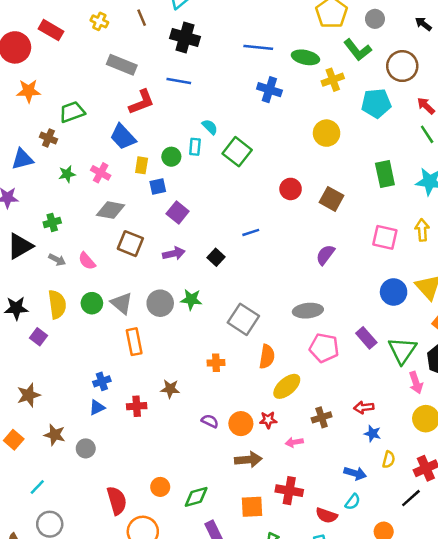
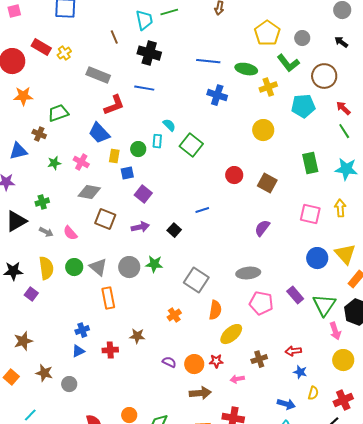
yellow cross: (99, 21) -> (64, 53), moved, turned 32
orange cross: (216, 363) -> (174, 315), turned -32

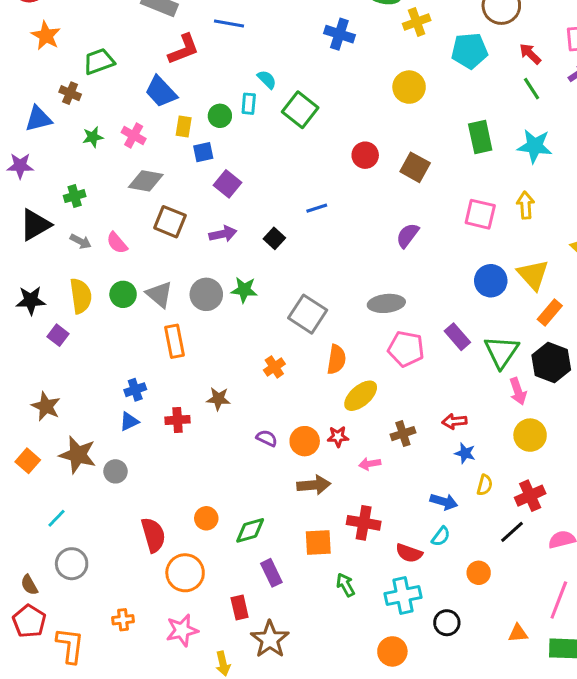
orange star: (23, 96) -> (46, 36), turned 30
brown star: (23, 341) -> (46, 406), turned -30
brown star: (44, 373) -> (78, 455), size x1.4

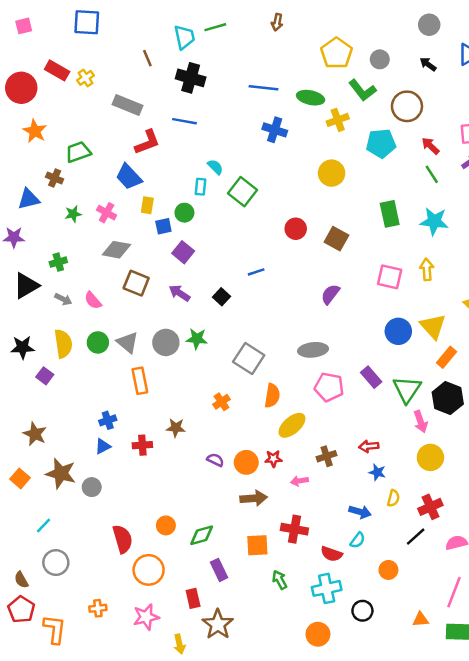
green circle: (220, 116) -> (184, 213), moved
purple arrow: (223, 234) -> (179, 293), turned -135

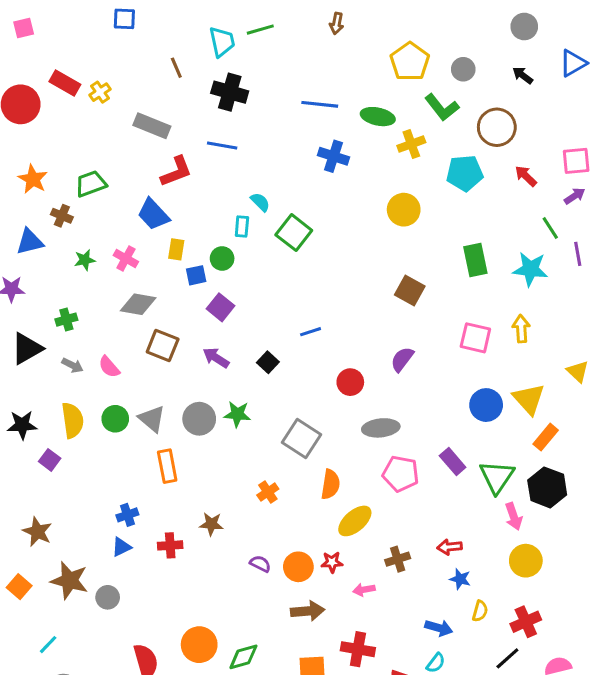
blue square: (87, 22) -> (124, 19), moved, size x0.7
orange star: (35, 131) -> (33, 179), moved
green line: (432, 174) -> (550, 228), moved
red circle: (296, 229) -> (350, 382), moved
orange circle: (166, 525) -> (199, 645), size x1.5

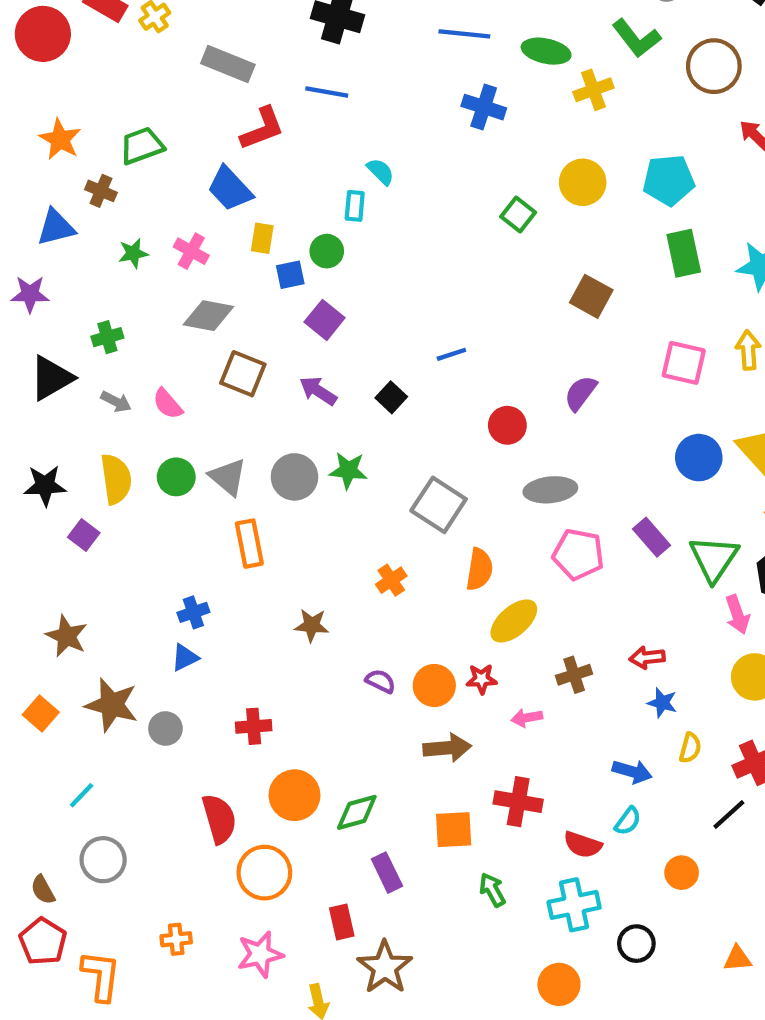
cyan pentagon: (465, 173) -> (669, 180), moved
green square: (294, 233) -> (518, 215), moved, size x0.7
red cross: (170, 545) -> (254, 726), moved

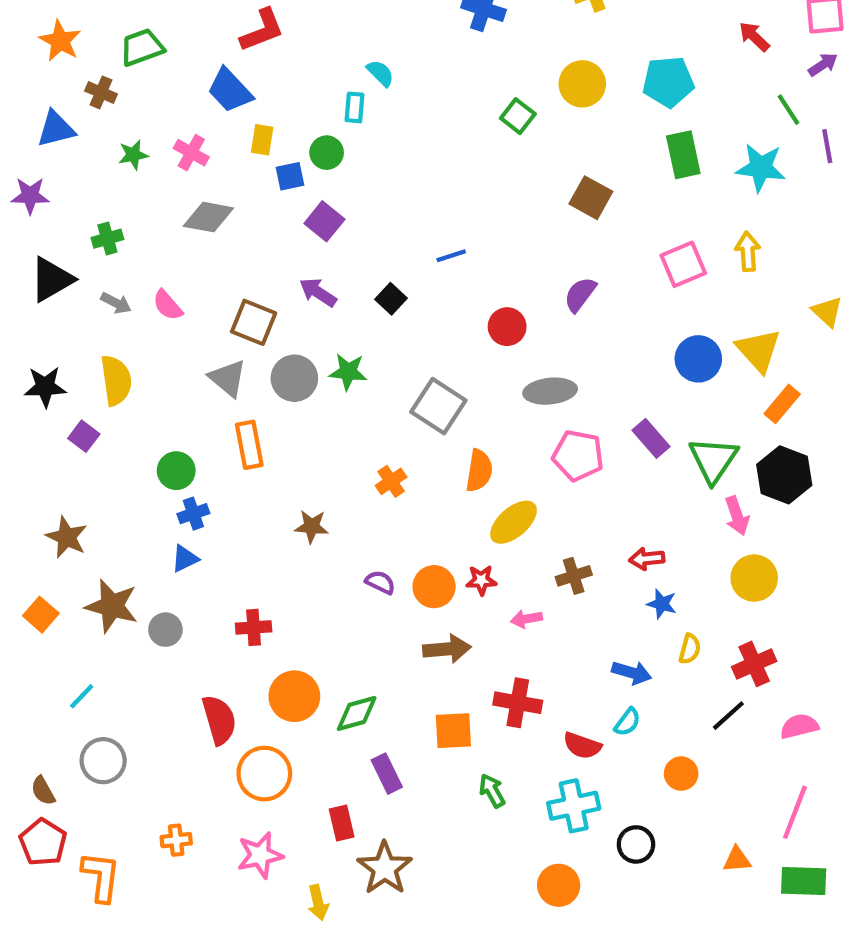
pink square: (684, 363) -> (683, 264), turned -36
brown square: (243, 374) -> (254, 322), moved
green circle: (176, 477) -> (176, 471), moved

